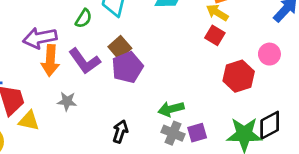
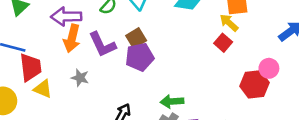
red hexagon: (239, 76) -> (255, 84), moved

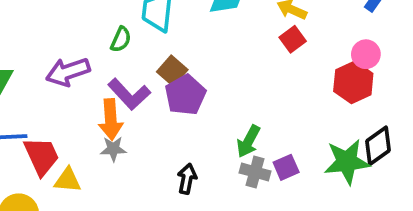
orange arrow: (72, 38) -> (111, 119), moved
red square: (223, 43) -> (293, 39), turned 30
green arrow: (172, 101) -> (248, 141), turned -40

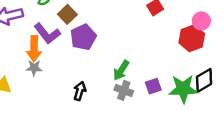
brown square: (172, 71) -> (67, 14), moved
purple square: (286, 167) -> (153, 86), moved

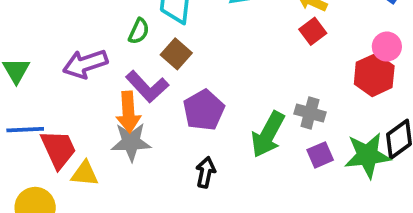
purple pentagon: (83, 37) -> (204, 110), moved
gray star: (34, 68) -> (131, 142), size x1.5
green arrow: (121, 70) -> (268, 134), size x1.4
gray cross: (124, 90) -> (310, 113), moved

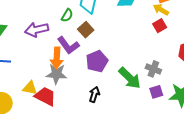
green arrow: (268, 134) -> (130, 78), turned -80
red trapezoid: (58, 149) -> (45, 96), moved, turned -45

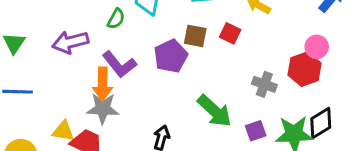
red square: (160, 26) -> (230, 33), moved, turned -32
brown square: (86, 30) -> (195, 36), moved, turned -35
purple pentagon: (97, 61) -> (171, 56), moved
gray cross: (153, 69) -> (264, 84), moved

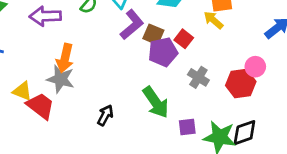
purple pentagon: (171, 56) -> (163, 52), moved
purple L-shape: (119, 64) -> (132, 25), moved, turned -104
gray cross: (264, 84) -> (198, 77), moved

